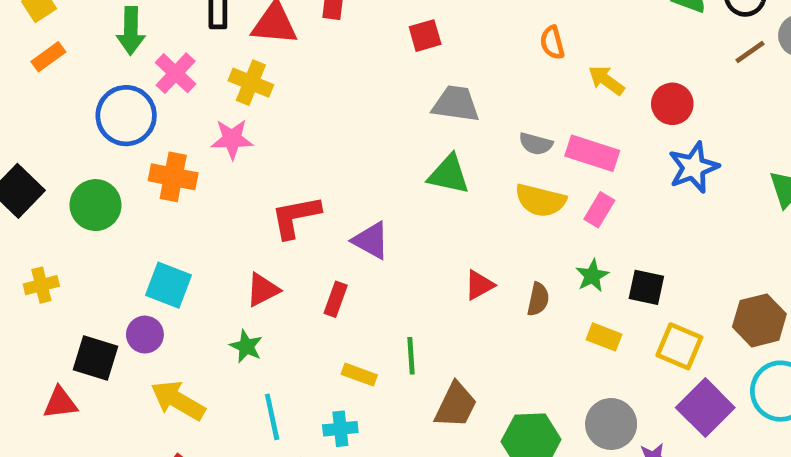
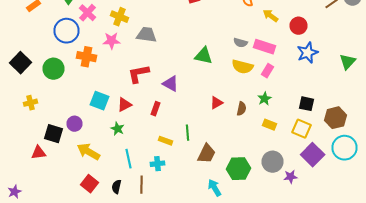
gray trapezoid: (456, 104) -> (146, 35), moved
cyan square: (168, 285) -> (100, 101), moved
black square: (646, 287) -> (306, 104), moved

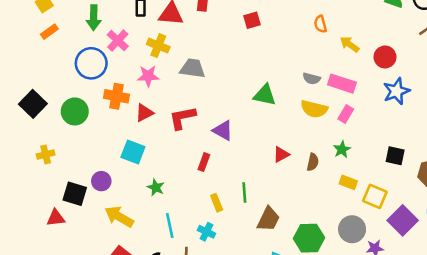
red triangle: (124, 105) -> (144, 113), moved
yellow square: (302, 129) -> (375, 196), moved
yellow rectangle: (166, 141) -> (217, 203), turned 48
cyan cross: (158, 164) -> (206, 232), turned 32

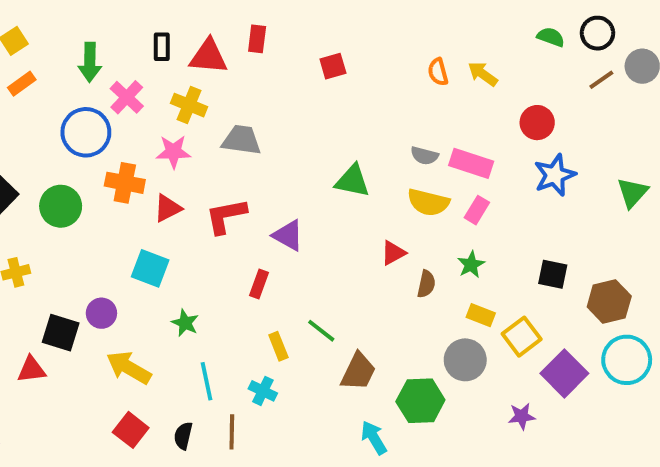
yellow arrow: (350, 44) -> (483, 74), moved
red triangle: (281, 155) -> (393, 253), moved
green line: (244, 193) -> (321, 331), turned -48
yellow square: (375, 196) -> (522, 337), turned 30
gray circle: (352, 229) -> (465, 360), moved

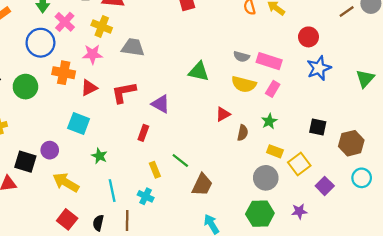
cyan circle: (627, 360) -> (362, 178), size x0.7
purple square: (564, 373) -> (325, 186), size x0.7
green hexagon: (420, 401) -> (260, 214), moved

